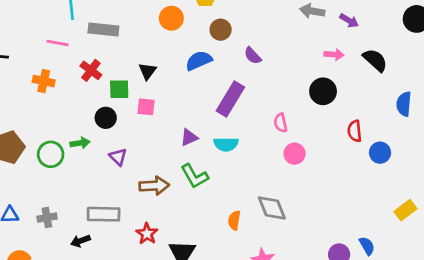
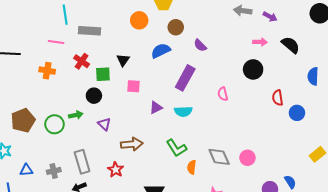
pink square: (146, 107) -> (133, 86), moved
pink circle: (295, 154) -> (247, 158), moved
green L-shape: (195, 176) -> (176, 148), moved
gray rectangle: (104, 214) -> (82, 162), moved, turned 75
red star: (147, 234) -> (116, 170), moved

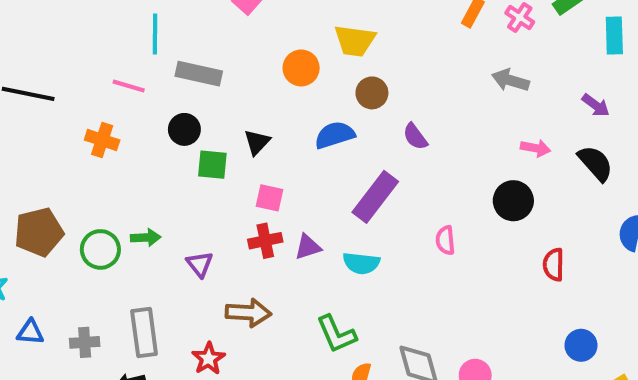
purple arrow: (270, 17) -> (596, 105), moved
red cross: (82, 61) -> (265, 241), moved, turned 35
black circle: (94, 96) -> (184, 129), moved
blue circle: (297, 113) -> (581, 345), moved

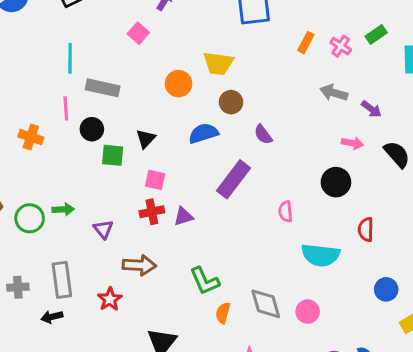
pink line: (129, 86) -> (66, 108), moved, turned 70
purple arrow: (596, 105) -> (371, 109), moved
cyan semicircle: (361, 263) -> (321, 255), moved, size x1.4

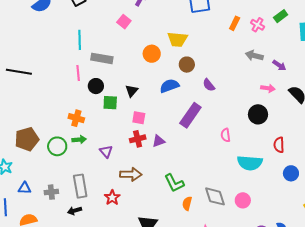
orange cross: (31, 137) -> (76, 118), moved
blue circle: (386, 289) -> (291, 173), moved

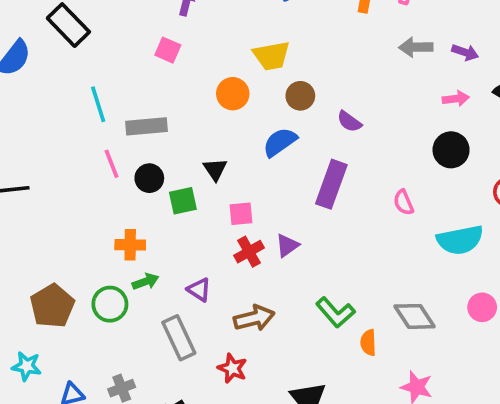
gray rectangle: (80, 186) -> (179, 338), moved
pink circle: (243, 200) -> (482, 307), moved

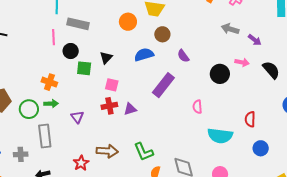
black circle: (451, 150) -> (220, 74), moved
brown arrow: (254, 318) -> (107, 151), moved
gray rectangle: (179, 338) -> (45, 136), moved

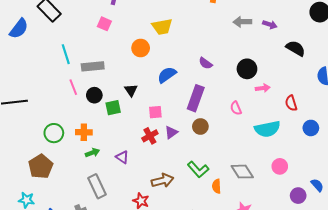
brown circle: (162, 34) -> (200, 126), moved
pink arrow: (242, 62) -> (263, 88), moved
pink square: (112, 85) -> (155, 112), moved
green circle: (29, 109) -> (54, 133), moved

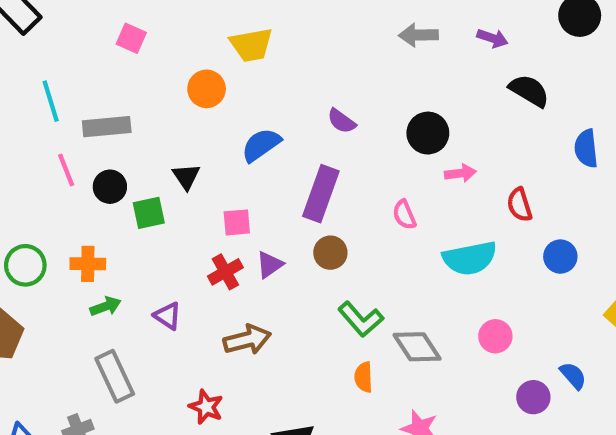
purple arrow: (270, 25) -> (493, 38), moved
green L-shape: (198, 169) -> (361, 319), moved
brown arrow: (163, 181) -> (247, 340), moved

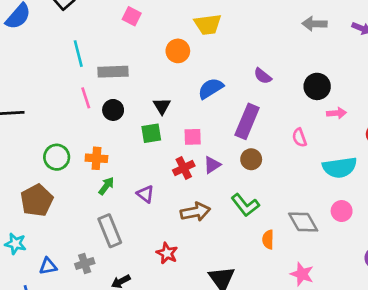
green square: (149, 213) -> (151, 133), moved
green arrow: (106, 306) -> (106, 186), turned -36
green L-shape: (361, 319) -> (245, 205), moved
pink circle: (495, 336) -> (342, 211), moved

